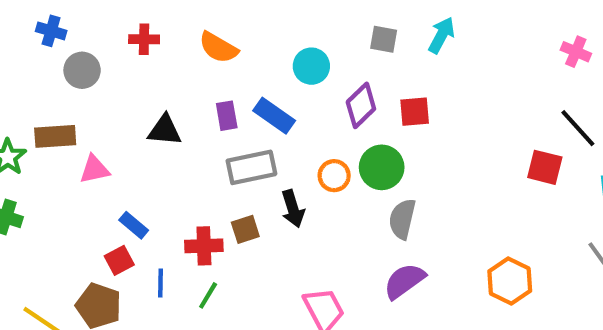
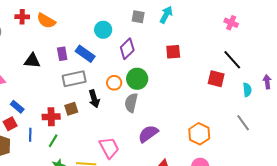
orange semicircle: (218, 48) -> (46, 21), moved
red square: (415, 112) -> (173, 52), moved
gray semicircle: (402, 219) -> (131, 103), moved

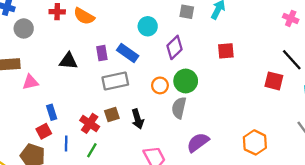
black arrow: (94, 99) -> (138, 119), moved
blue rectangle: (17, 107) -> (52, 112), turned 32
red cross: (51, 117) -> (90, 123), turned 36

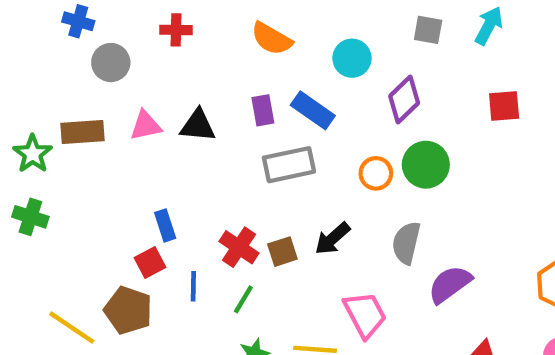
orange semicircle: (84, 16) -> (272, 39), moved
pink triangle: (30, 82) -> (146, 126), moved
gray semicircle: (179, 108) -> (406, 243), moved
brown square: (112, 115) -> (282, 252), moved
black arrow: (138, 119) -> (332, 239), turned 66

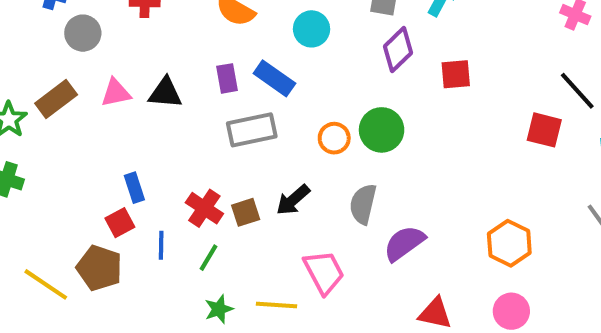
purple diamond: (404, 99) -> (398, 50), moved
brown rectangle: (83, 132) -> (56, 99), turned -33

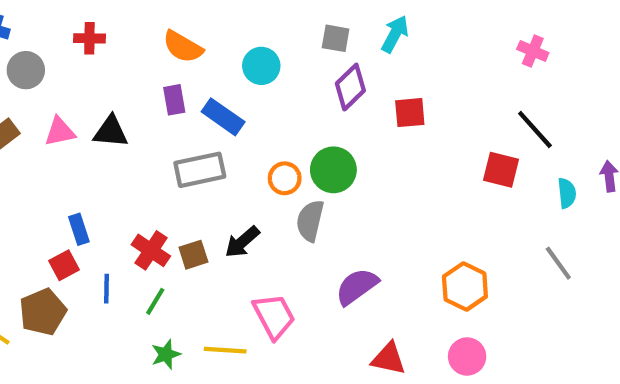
purple rectangle: (227, 78) -> (174, 100), moved
gray semicircle: (363, 204) -> (310, 221), moved
brown pentagon: (99, 268) -> (43, 312), turned 30

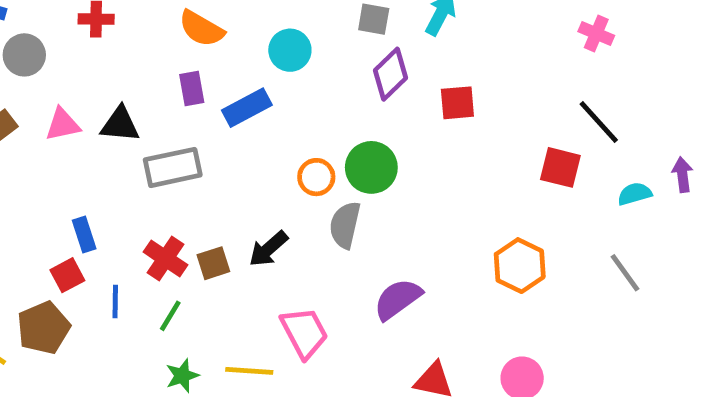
blue rectangle: (223, 117) -> (247, 108), turned -63
gray rectangle: (200, 170) -> (173, 167), moved
cyan semicircle: (567, 193) -> (635, 194), turned -100
orange hexagon: (465, 286) -> (520, 266), moved

